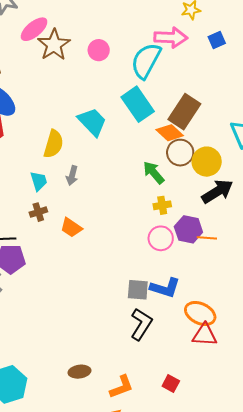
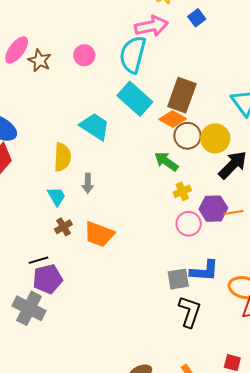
brown star: (54, 45) -> (40, 60), size x0.7
orange trapezoid: (71, 228) -> (99, 234), size x1.4

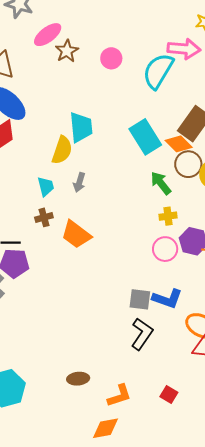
cyan rectangle: (135, 99) -> (145, 137), moved
cyan trapezoid: (95, 126) -> (81, 127), moved, turned 36

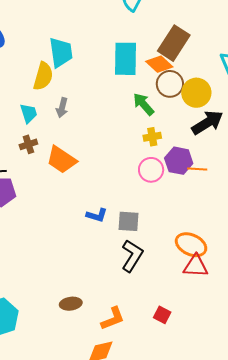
cyan rectangle: (145, 137) -> (126, 59), turned 36
blue L-shape: (167, 299) -> (97, 215), moved, size x0.7

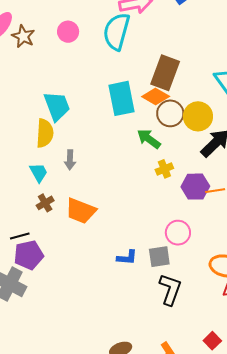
pink circle: (151, 170) -> (178, 233), moved
red square: (162, 315) -> (212, 341), turned 30

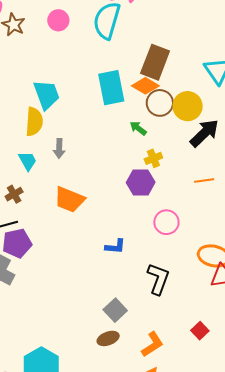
green arrow: (149, 139) -> (138, 128), size x0.7
purple hexagon: (195, 187) -> (141, 182), moved
brown cross: (45, 203) -> (14, 194), moved
gray square: (159, 257) -> (115, 310), moved, turned -35

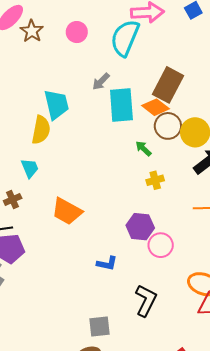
gray arrow: (59, 148) -> (101, 81), moved, turned 36
purple hexagon: (141, 182) -> (140, 227), moved
gray square: (115, 310) -> (99, 327), turned 30

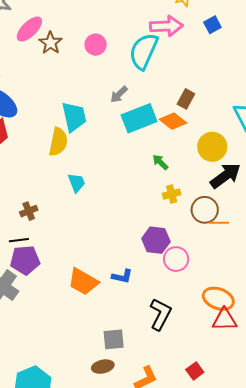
brown rectangle: (168, 85) -> (186, 99), size x0.6
cyan rectangle: (121, 105) -> (139, 118), turned 72
brown circle: (168, 126) -> (205, 210), moved
cyan trapezoid: (30, 168) -> (77, 183), moved
orange trapezoid: (67, 211) -> (83, 282), moved

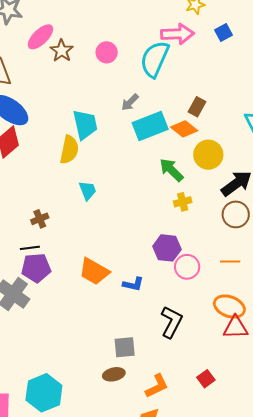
yellow circle: (212, 147) -> (208, 155), moved
green arrow: (160, 162) -> (171, 170), size x1.5
brown circle: (205, 210) -> (236, 214), moved
orange line: (219, 223) -> (230, 262), moved
orange trapezoid: (83, 282) -> (94, 271), moved

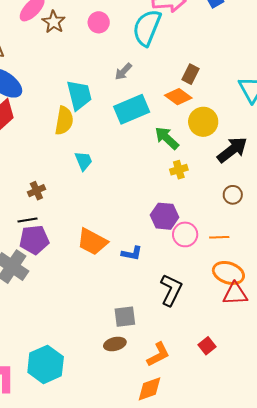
cyan rectangle: (150, 126) -> (132, 109), moved
brown circle: (236, 214) -> (233, 195), moved, size x0.7
orange line: (230, 262) -> (219, 237), moved

